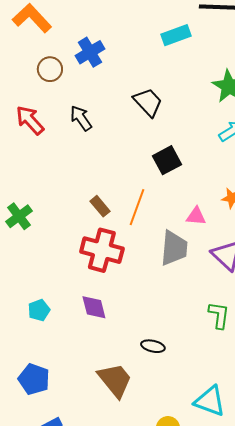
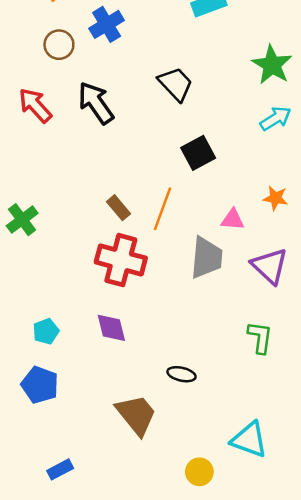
black arrow: (81, 118) -> (96, 103), size x1.4
blue pentagon: (34, 379) -> (40, 385), moved

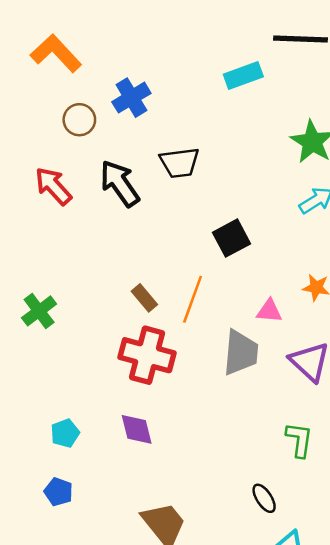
black trapezoid: (176, 84) -> (180, 163), moved, turned 126
black ellipse: (182, 374) -> (264, 498), moved, turned 44
blue pentagon: (40, 385) -> (59, 492), size x0.7

